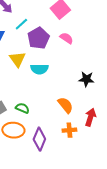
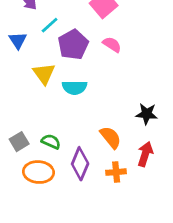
black star: (86, 79) -> (147, 114), moved
purple diamond: (39, 139) -> (80, 164), moved

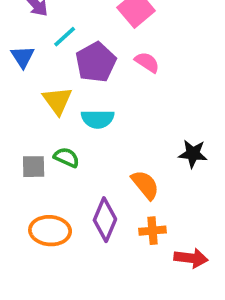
gray square: (19, 142) -> (34, 167), moved, turned 30
green semicircle: (51, 142) -> (66, 157), moved
red arrow: (145, 154) -> (191, 258), moved, turned 80

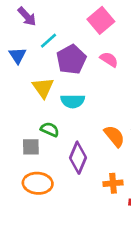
gray square: (34, 167) -> (31, 147), moved
orange semicircle: (145, 185) -> (114, 136), moved
purple diamond: (105, 220) -> (78, 158), moved

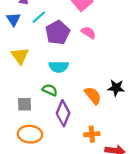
blue triangle: (17, 55) -> (13, 19), moved
yellow triangle: (43, 88) -> (20, 56), moved
green semicircle: (50, 129) -> (50, 90), moved

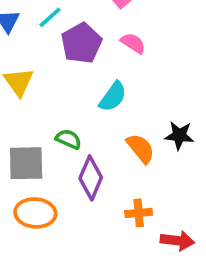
cyan semicircle: (59, 67) -> (113, 97), moved, turned -54
gray square: (24, 104) -> (26, 163), size x1.5

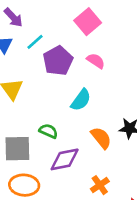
purple diamond: (91, 178) -> (65, 159), turned 56
orange cross: (139, 213) -> (100, 185), turned -30

